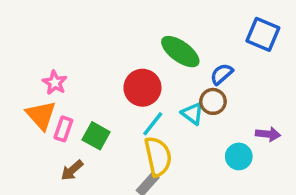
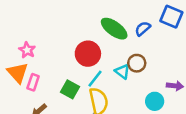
blue semicircle: (222, 74) -> (143, 29), moved
green square: (96, 136) -> (70, 89), moved

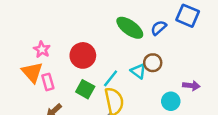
red circle: (88, 54) -> (83, 55), moved
pink rectangle: (33, 82) -> (48, 82), turned -35

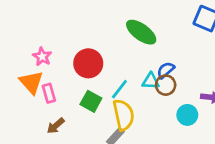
blue semicircle: (159, 28) -> (166, 70), moved
brown circle: (153, 63) -> (166, 85), moved
cyan triangle: (138, 71) -> (151, 81), turned -35

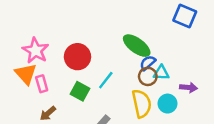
green ellipse: (141, 32) -> (137, 46), moved
pink star: (42, 57) -> (36, 51), size x1.5
cyan triangle: (151, 81) -> (161, 73), moved
yellow semicircle: (124, 115) -> (142, 104), moved

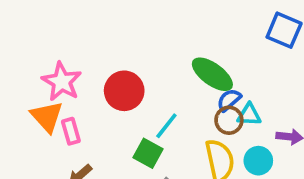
green square: (80, 91) -> (148, 153), moved

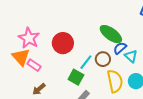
cyan triangle: (249, 115) -> (131, 56), turned 40
brown circle: (229, 120) -> (103, 59), moved
pink rectangle: (71, 131) -> (34, 65), turned -40

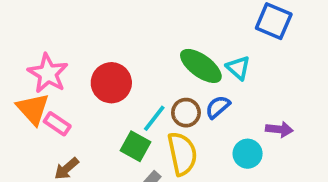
blue semicircle: (120, 48) -> (218, 107), moved
cyan triangle: (131, 56) -> (238, 68), moved
yellow semicircle: (115, 81) -> (182, 154), moved

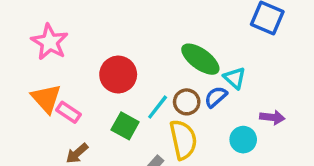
cyan triangle: (238, 68) -> (235, 78), moved
pink star: (48, 73) -> (50, 42), moved
green square: (136, 146) -> (125, 126), moved

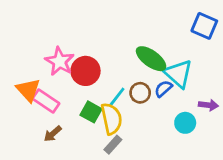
pink star: (50, 42) -> (60, 61), moved
cyan triangle: (235, 78) -> (178, 74), size x1.6
pink rectangle: (69, 112) -> (46, 101), size x1.4
yellow semicircle: (183, 140) -> (111, 119), moved

